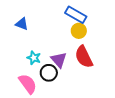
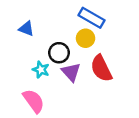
yellow circle: (79, 31) -> (86, 38), moved
black circle: (49, 73) -> (59, 53), moved

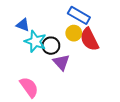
red semicircle: (101, 68) -> (89, 39), moved
cyan star: (41, 70) -> (35, 41), moved, size x1.5

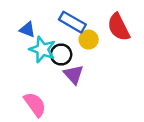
blue rectangle: (79, 15) -> (72, 22), moved
red semicircle: (89, 39) -> (119, 27), moved

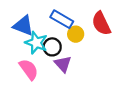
blue triangle: (27, 30) -> (23, 26), size x1.5
pink semicircle: (35, 104) -> (29, 69), moved

